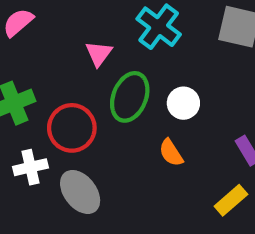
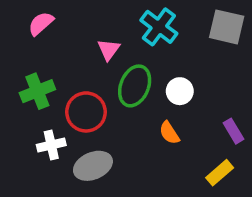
gray ellipse: (80, 192) -> (93, 166), turned -75

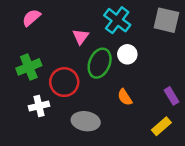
white circle: (180, 91) -> (127, 54), moved
gray ellipse: (93, 166) -> (86, 121), moved, turned 32

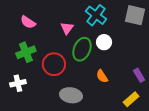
pink semicircle: (31, 18) -> (28, 22), moved, turned -105
white cross: (39, 106) -> (18, 83), moved

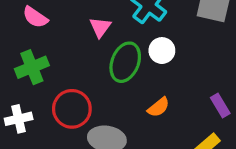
red circle: (54, 64) -> (72, 109), moved
orange semicircle: (102, 76) -> (159, 107), turned -96

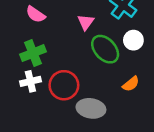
green ellipse: (125, 62) -> (105, 49), turned -64
white cross: (19, 119) -> (30, 81), moved

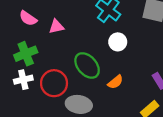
pink triangle: (86, 22) -> (56, 27), moved, turned 42
green ellipse: (105, 49) -> (87, 65), moved

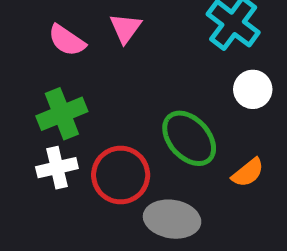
pink triangle: (56, 27) -> (126, 28), moved, turned -42

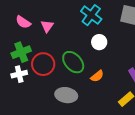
pink triangle: (126, 28) -> (47, 26), moved
red circle: (121, 175) -> (43, 64), moved

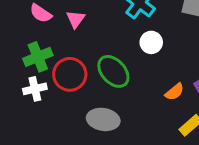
orange semicircle: (97, 76) -> (174, 92), moved

